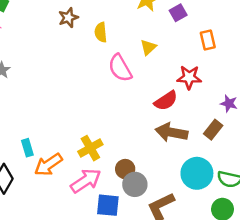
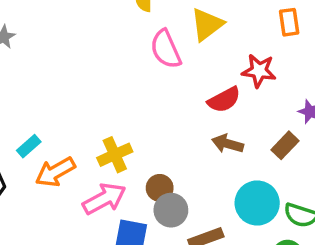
yellow triangle: (148, 47) -> (207, 25), size x1.5
brown arrow: (171, 132) -> (228, 144), size x0.7
cyan rectangle: (27, 148) -> (29, 146), turned 60

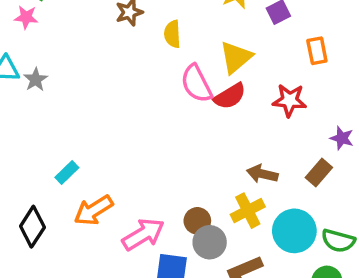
red semicircle: (224, 100) -> (230, 96), moved
cyan rectangle: (29, 146) -> (67, 173), moved
yellow cross: (115, 155) -> (248, 211), moved

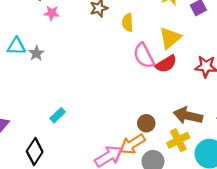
pink star: (26, 17) -> (52, 13), moved
brown arrow: (262, 174) -> (188, 116), size x1.4
orange arrow: (94, 210) -> (132, 144), moved
brown circle: (197, 221) -> (146, 123), moved

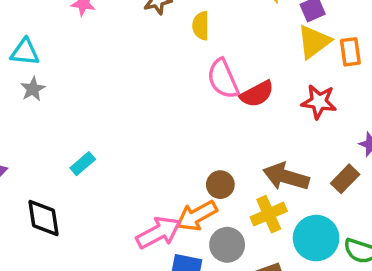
yellow triangle: (170, 38) -> (314, 42), moved
gray star: (36, 53) -> (33, 89), moved
black diamond: (35, 151) -> (43, 218), turned -45

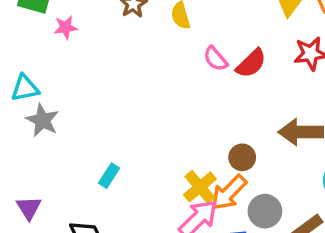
pink semicircle: (223, 79) -> (216, 59), size x0.7
gray star: (33, 89) -> (42, 120), size x1.4
yellow cross: (269, 214) -> (200, 187), moved

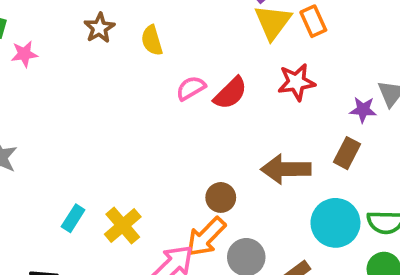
pink semicircle: (216, 59) -> (191, 88), turned 100
yellow cross: (200, 187) -> (123, 226), moved

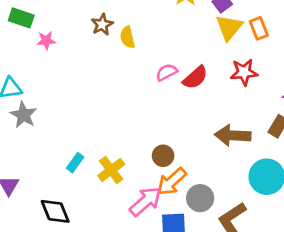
yellow semicircle: (152, 40) -> (127, 37), moved
brown circle: (221, 197) -> (163, 156), moved

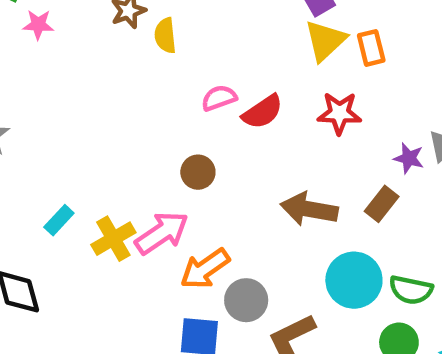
brown circle: (163, 156) -> (198, 172), moved
pink arrow: (146, 201) -> (162, 233), moved

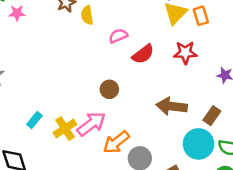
pink semicircle: (219, 98) -> (118, 36), moved
brown rectangle: (382, 204) -> (212, 116), moved

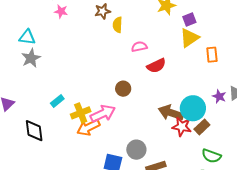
orange rectangle: (201, 16) -> (212, 55), moved
red star: (185, 53) -> (182, 127), moved
orange arrow: (116, 142) -> (88, 127), moved
cyan circle: (199, 144) -> (193, 108), moved

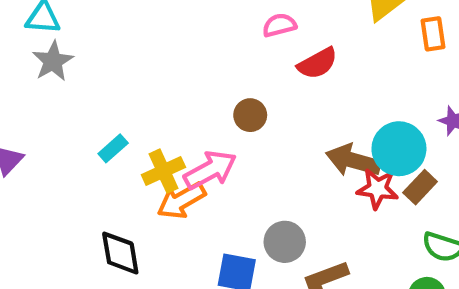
black diamond: (34, 131) -> (120, 253), moved

